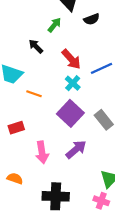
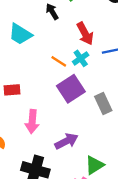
orange line: (34, 94) -> (59, 61), moved
purple arrow: (76, 149) -> (66, 141), moved

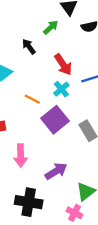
orange line: (59, 61) -> (32, 99), moved

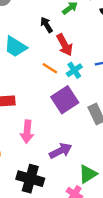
red arrow: (63, 65) -> (65, 45), moved
orange line: (32, 99) -> (50, 68), moved

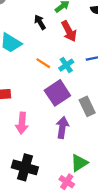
red arrow: (65, 45) -> (69, 31), moved
purple arrow: (61, 151) -> (62, 127), moved, turned -55

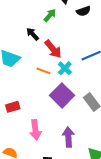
red arrow: (69, 31) -> (53, 49), moved
purple arrow: (62, 127) -> (68, 137), moved

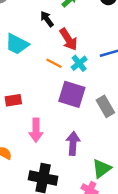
purple square: (62, 95) -> (72, 94), turned -35

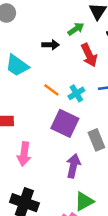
black arrow: (47, 19) -> (51, 45), turned 119
red arrow: (68, 39) -> (89, 55), moved
purple arrow: (73, 143) -> (73, 166), moved

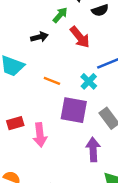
cyan cross: (76, 93) -> (89, 81), moved
pink arrow: (24, 154) -> (40, 135), moved

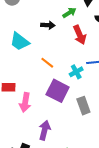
purple arrow: (93, 150) -> (45, 130), moved

